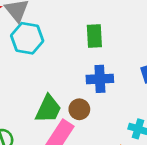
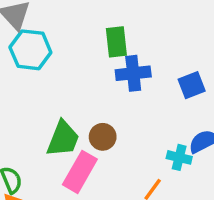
blue cross: (100, 79) -> (133, 73), moved

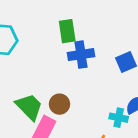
green trapezoid: (63, 139) -> (29, 107), turned -64

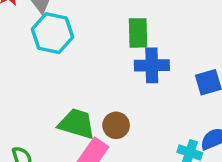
green trapezoid: (29, 107) -> (77, 124), turned -36

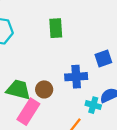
blue cross: (152, 65) -> (76, 77), moved

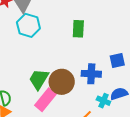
brown circle: (44, 89) -> (62, 82), size x1.6
green trapezoid: (18, 90) -> (39, 79), turned -80

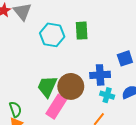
cyan hexagon: (28, 25) -> (52, 35), moved
cyan cross: (103, 101) -> (107, 95), moved

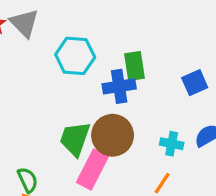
green rectangle: (82, 31) -> (134, 66), moved
blue cross: (100, 75) -> (119, 86), moved

